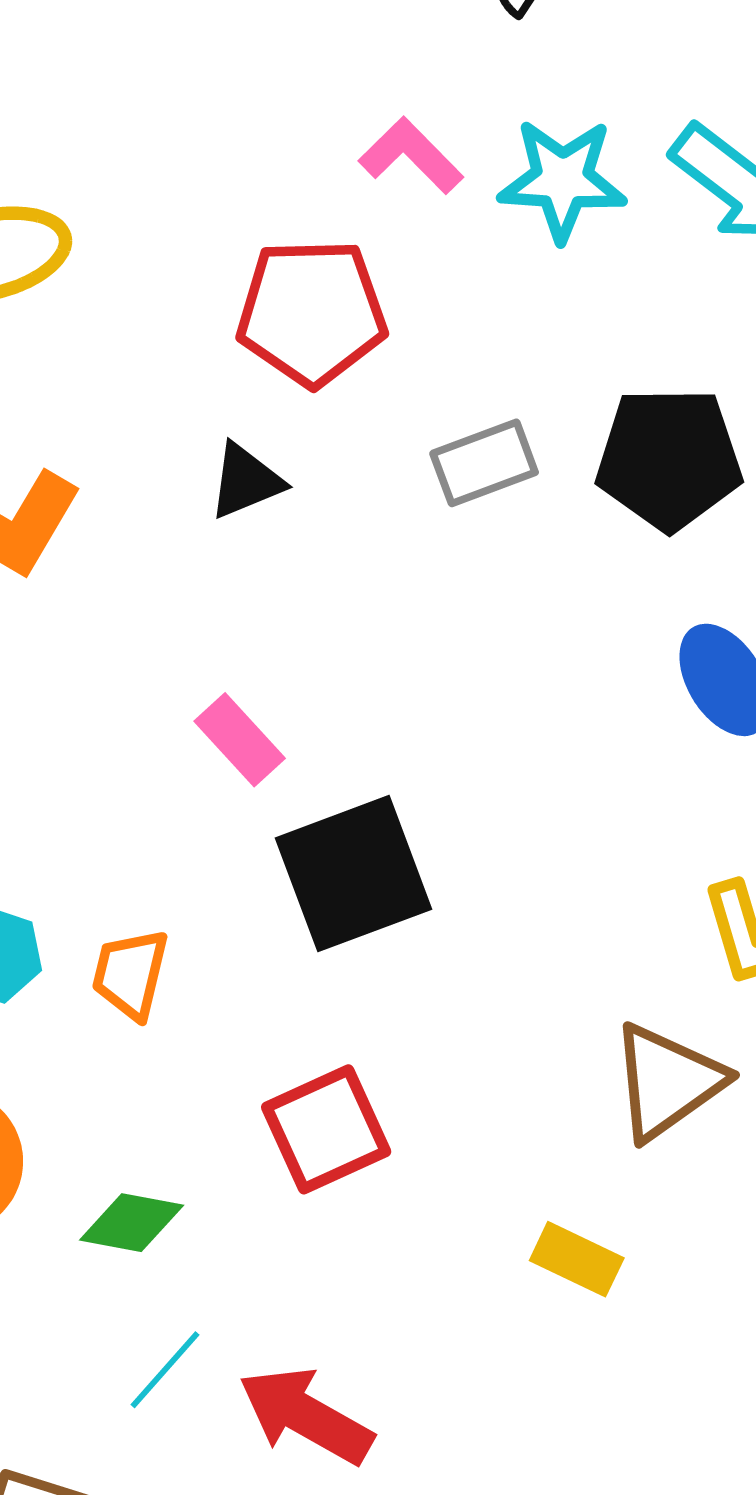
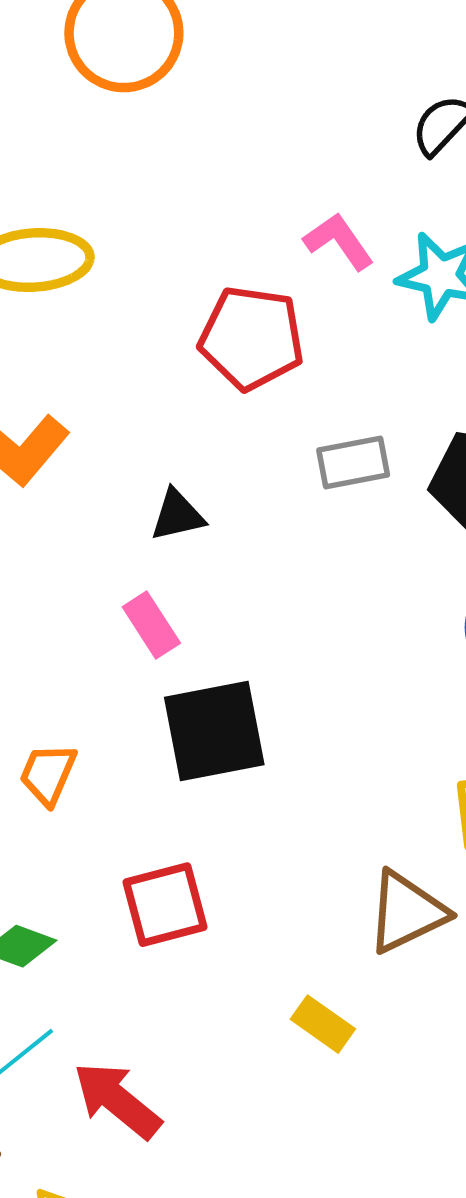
black triangle: (246, 481) -> (177, 515), moved

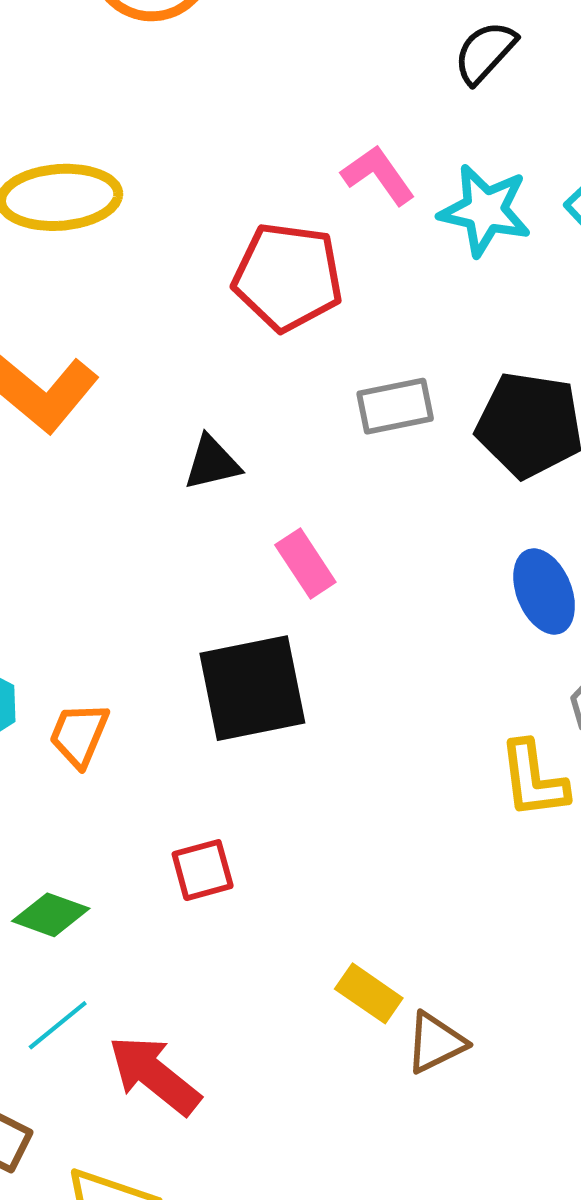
pink rectangle: (151, 625) -> (305, 563), moved
red square: (165, 905) -> (203, 870), size x0.7
brown triangle: (407, 912) -> (436, 1043), moved, size x0.7

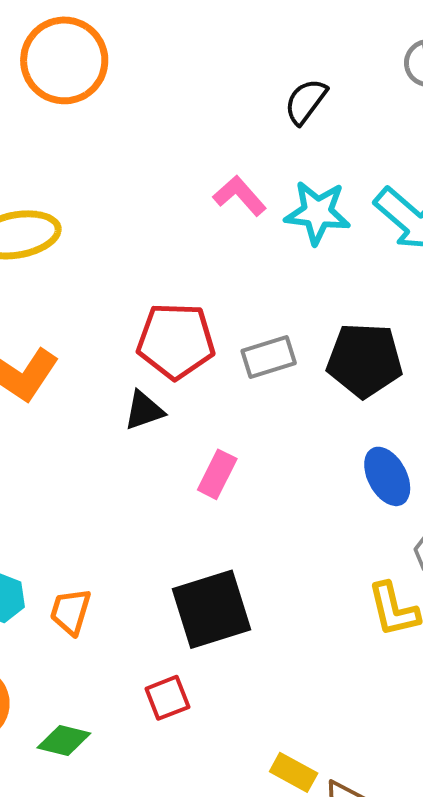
red pentagon: (288, 277) -> (176, 341), moved
pink rectangle: (305, 563) -> (217, 474), turned 66
black square: (252, 688) -> (212, 609), moved

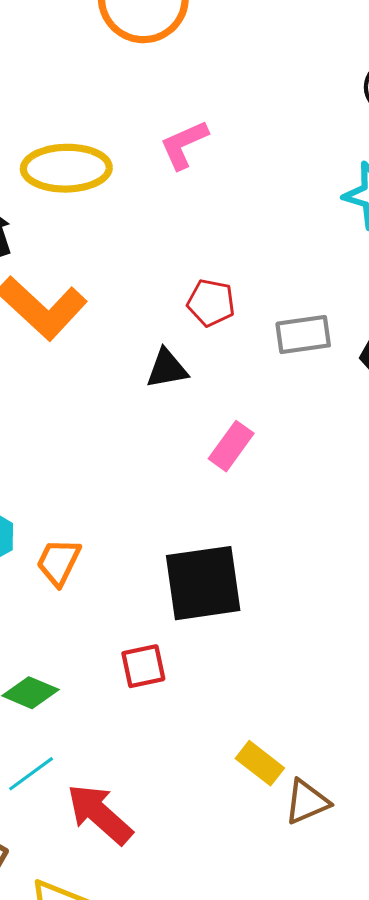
pink L-shape: (240, 196) -> (184, 145), moved, turned -82
red pentagon: (176, 341) -> (211, 303), size x0.6

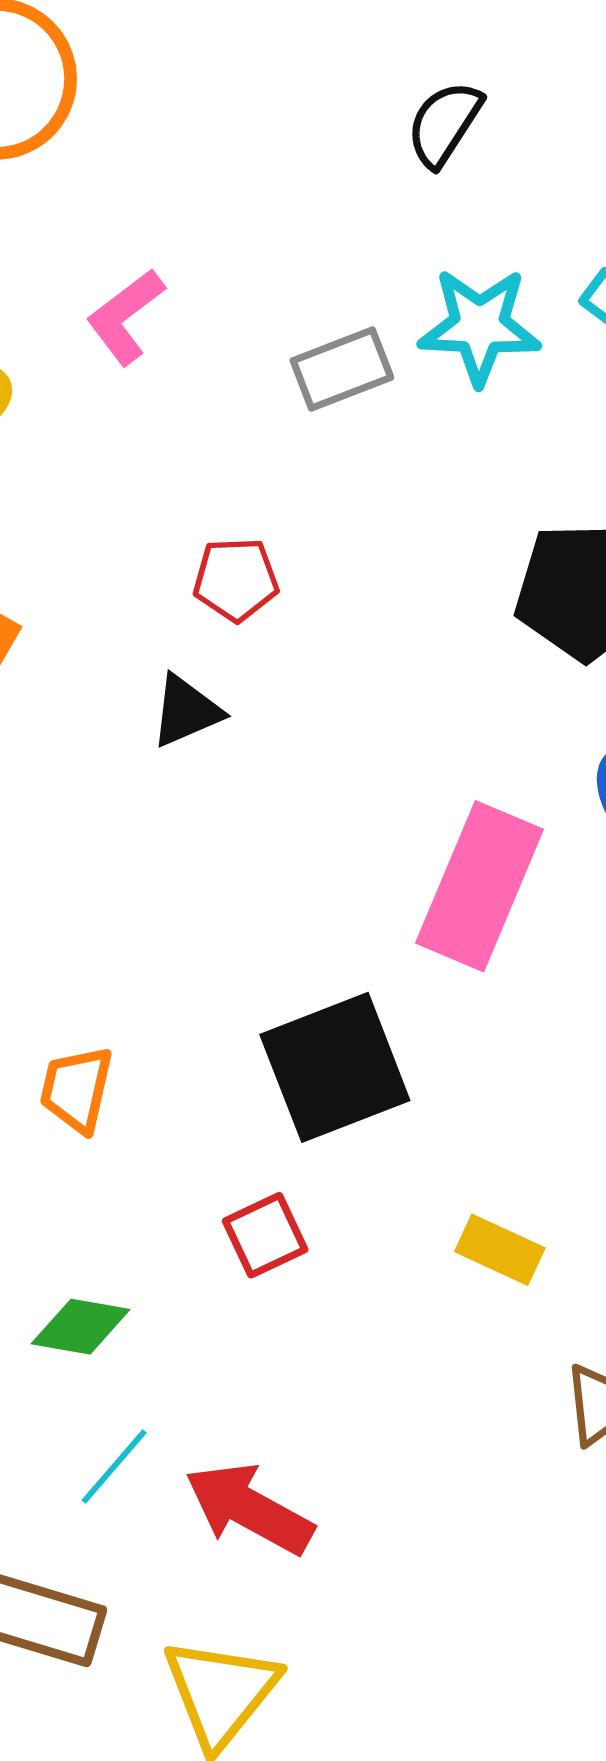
gray rectangle: (303, 335) -> (342, 369), moved
pink rectangle: (231, 446) -> (480, 886), moved, size x1.8
yellow rectangle: (260, 763) -> (500, 1250), moved

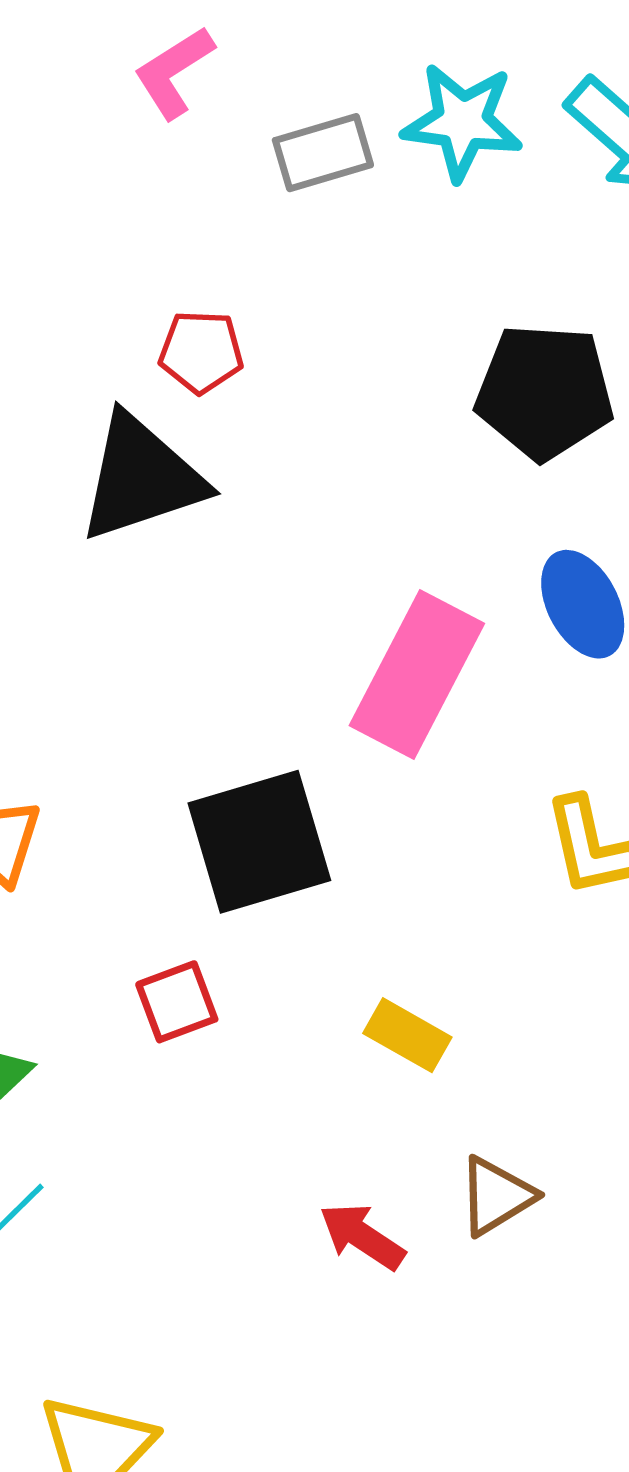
pink L-shape: (125, 317) -> (174, 72), moved
black triangle: (186, 711) -> (141, 478), size x1.8
red arrow: (249, 1509) -> (362, 1236), moved, size x0.7

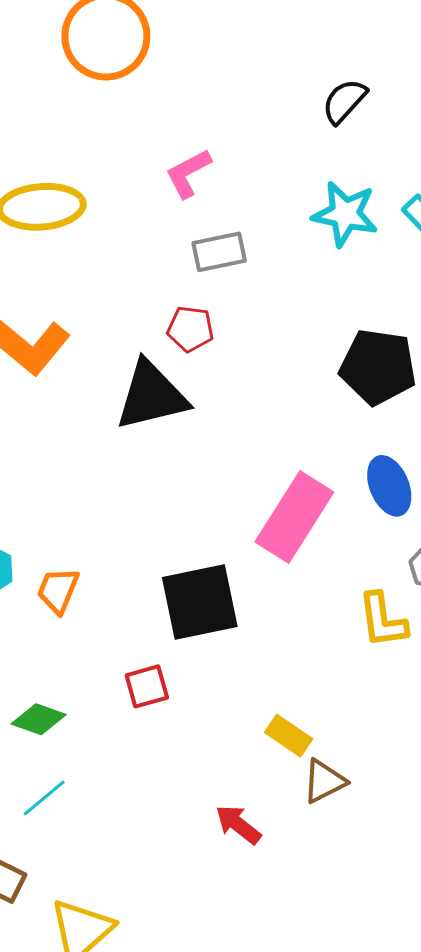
gray rectangle: (323, 153) -> (219, 252), moved
yellow rectangle: (407, 1035) -> (289, 736), moved
brown triangle: (496, 1196) -> (324, 781), moved

